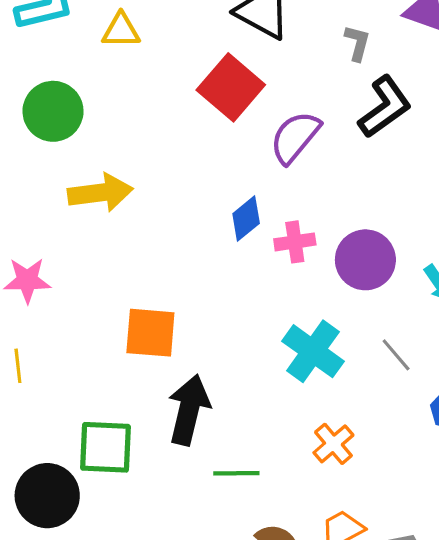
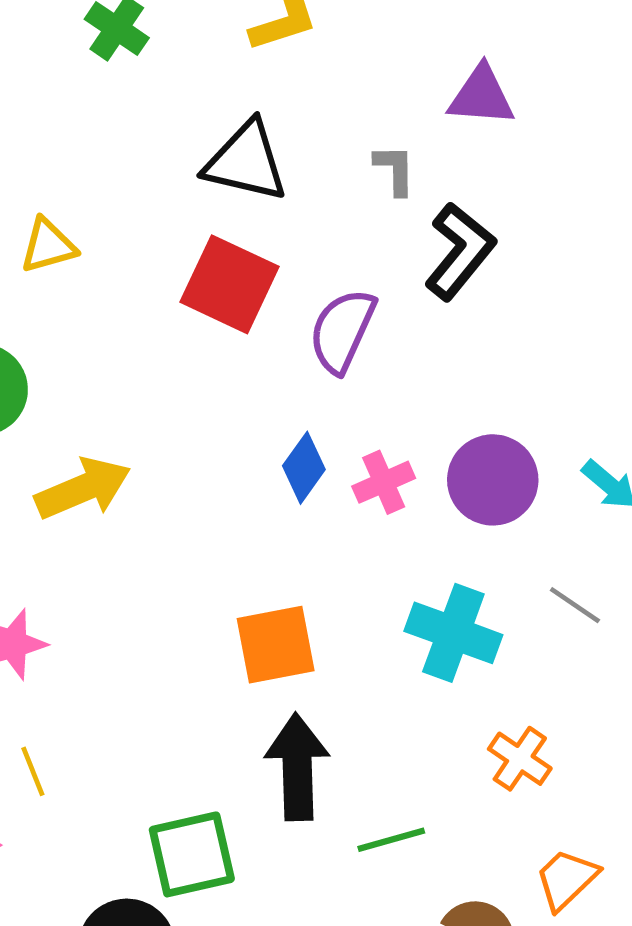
orange square: (150, 333) -> (276, 645), moved

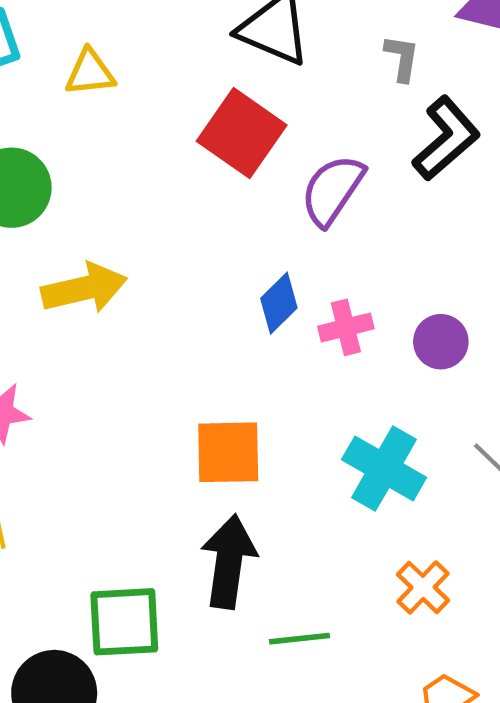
purple circle: (493, 480) -> (441, 342), size x0.7

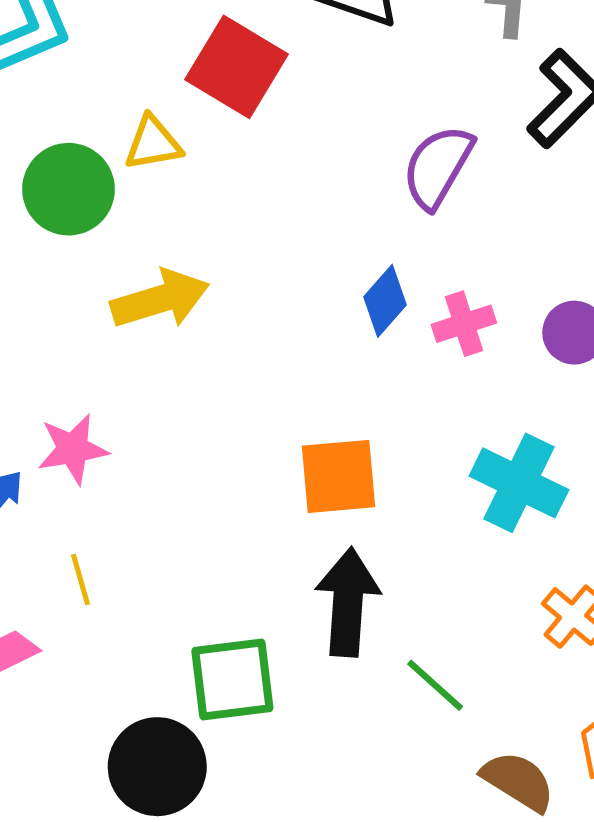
yellow triangle: (90, 73) -> (153, 143), moved
red square: (242, 133) -> (236, 67), moved
green line: (300, 639) -> (435, 685), turned 52

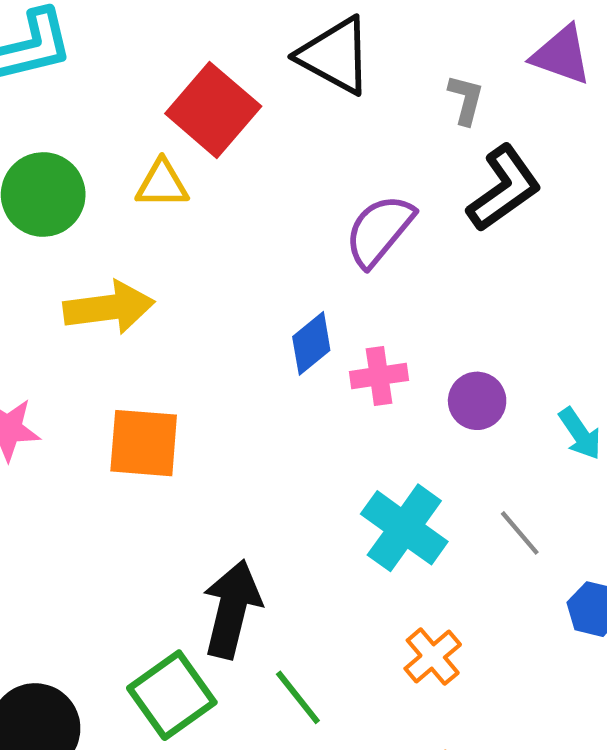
yellow triangle: (153, 143) -> (162, 184), moved
orange square: (338, 476) -> (144, 443), moved
green square: (232, 679) -> (172, 695), moved, turned -38

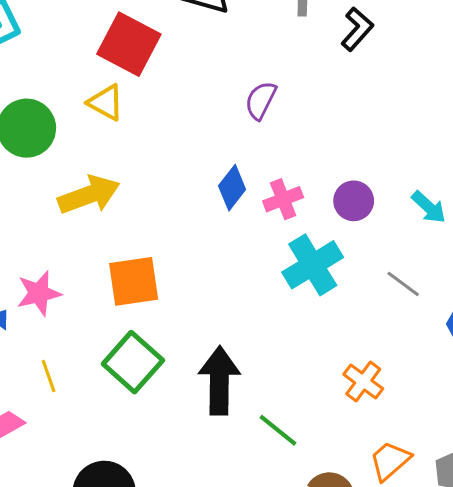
yellow triangle: (162, 184) -> (106, 102), turned 42
black L-shape: (504, 188) -> (357, 29), moved, size x0.7
purple semicircle: (379, 231) -> (261, 100), size x0.7
cyan cross: (404, 528) -> (313, 265), moved, turned 36
green square: (172, 695) -> (133, 362), moved

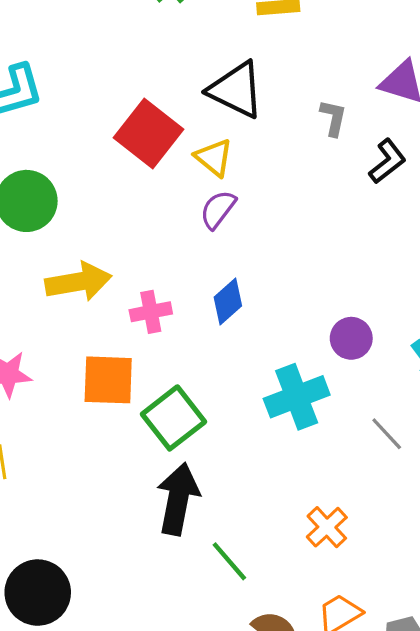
purple semicircle: (261, 100) -> (218, 209), moved
yellow triangle: (106, 102) -> (214, 158), moved
pink cross: (283, 199) -> (151, 312), moved
green square: (133, 362) -> (173, 418), moved

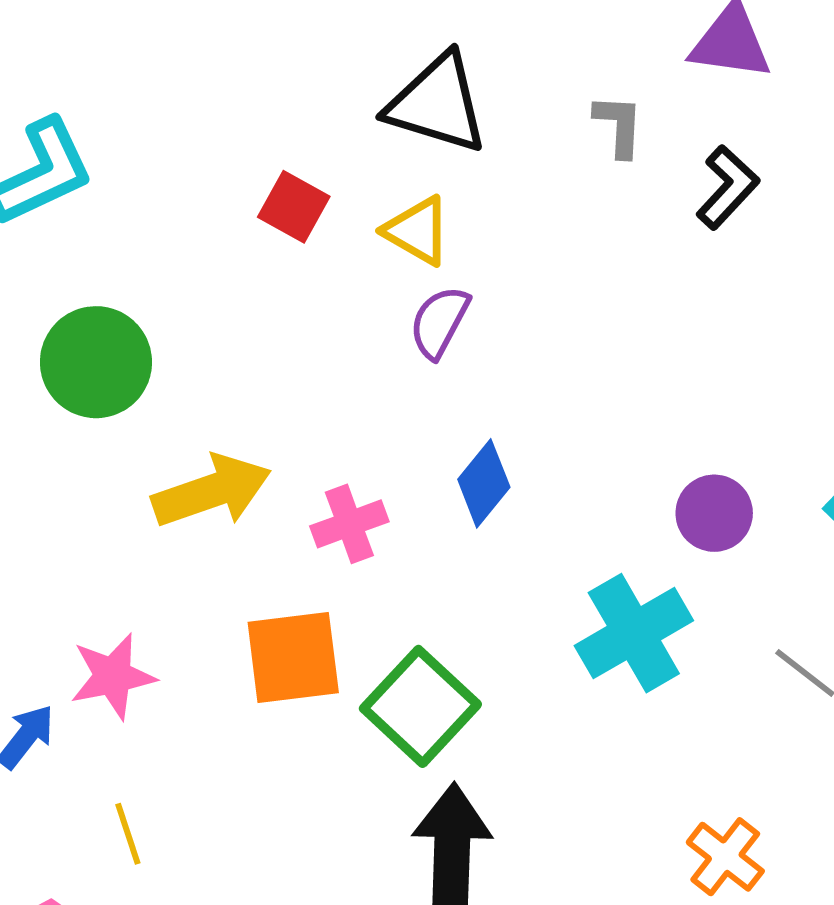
red square: (148, 133) -> (294, 207), size x0.6

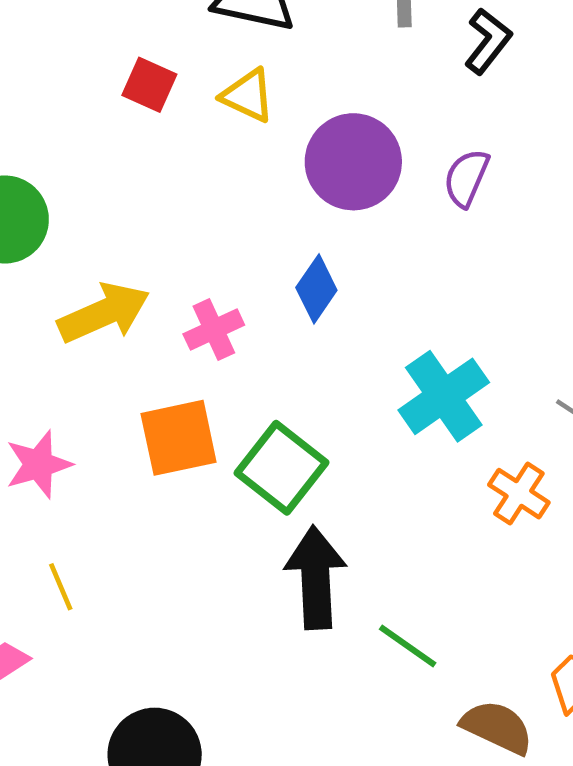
purple semicircle: (439, 322) -> (466, 178), moved
purple circle: (714, 513) -> (353, 162), moved, size x1.6
orange cross: (725, 857) -> (519, 494), moved

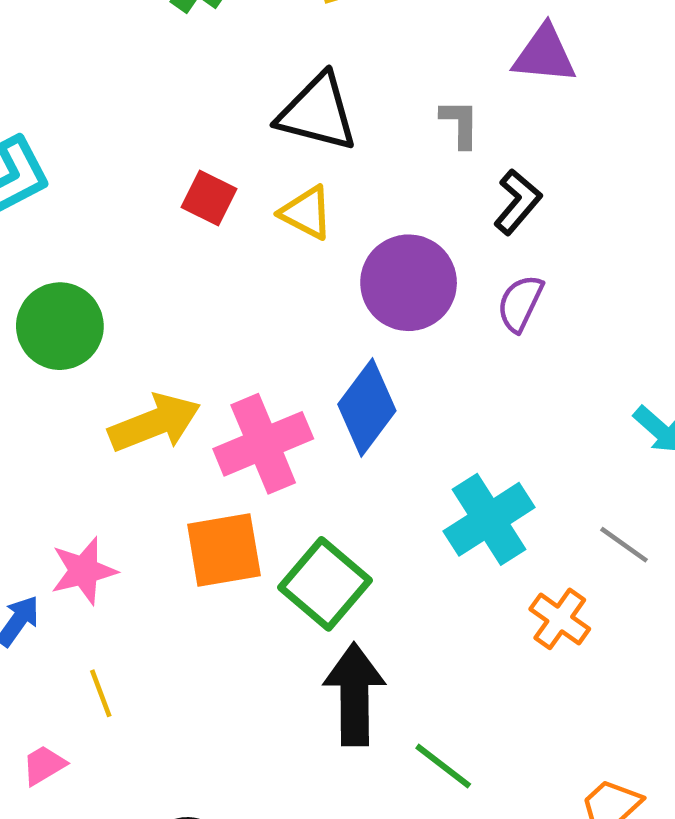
black L-shape: (488, 41) -> (518, 202), moved
blue diamond: (316, 289) -> (367, 408), size x1.4
pink cross: (214, 330) -> (263, 444), size x1.6

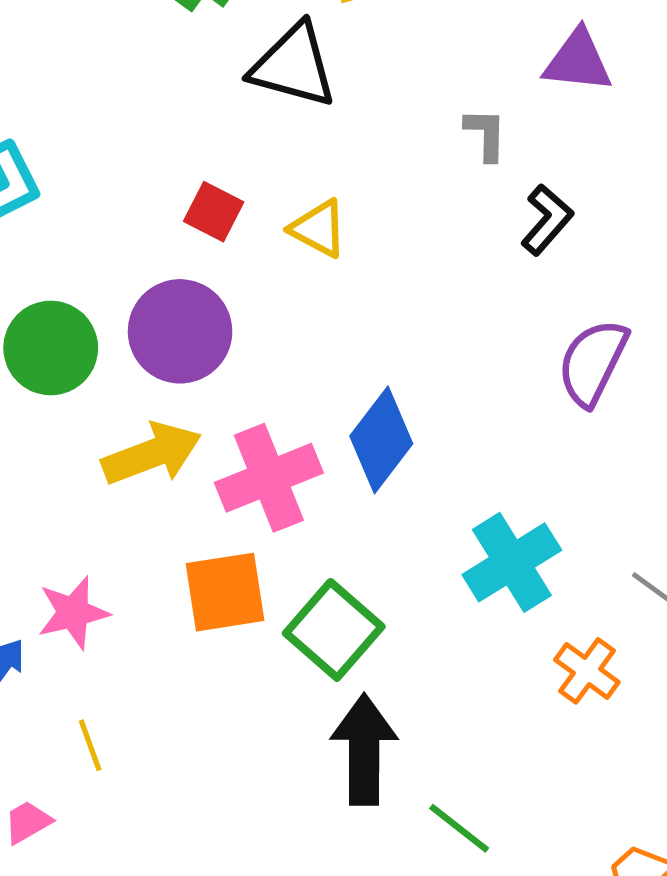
black triangle: (317, 113) -> (293, 66), moved
purple circle: (409, 283) -> (180, 331), moved
purple semicircle: (520, 303) -> (593, 362), moved, size x1.4

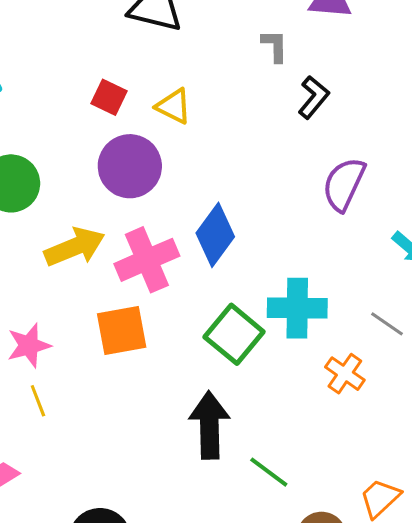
purple circle: (180, 331) -> (130, 166), moved
cyan cross: (512, 562) -> (297, 308), turned 34
green square: (334, 630) -> (234, 334), moved
yellow line: (90, 745) -> (38, 401), moved

